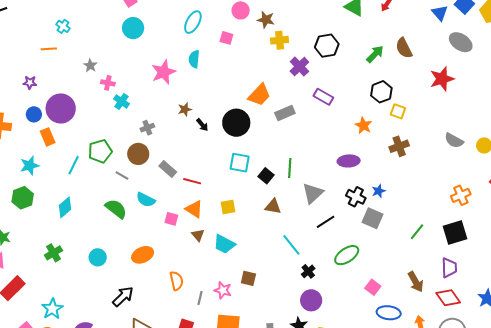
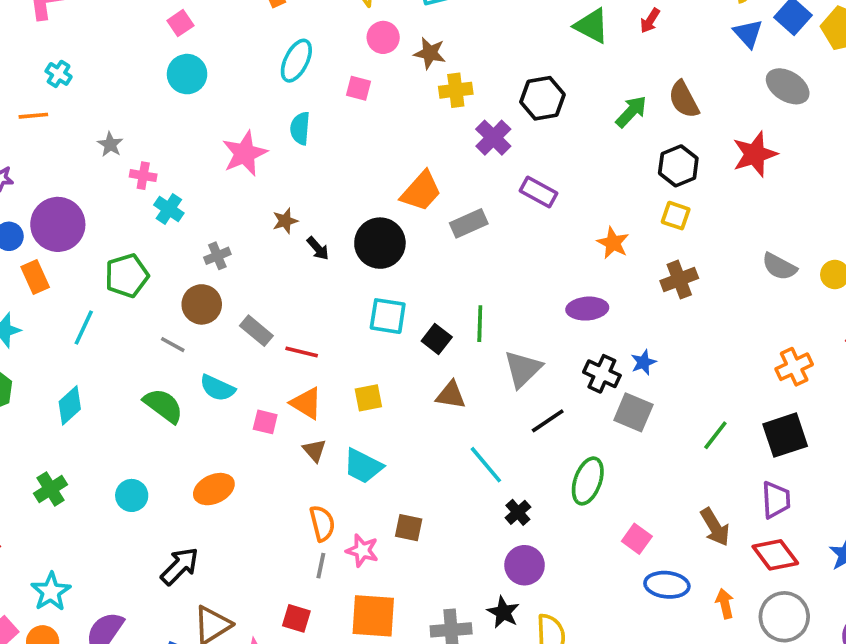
black hexagon: (381, 92) -> (678, 166), moved
green pentagon: (100, 151) -> (127, 276), moved
green ellipse: (347, 255) -> (588, 481), turned -35
orange semicircle: (176, 281) -> (322, 523), moved

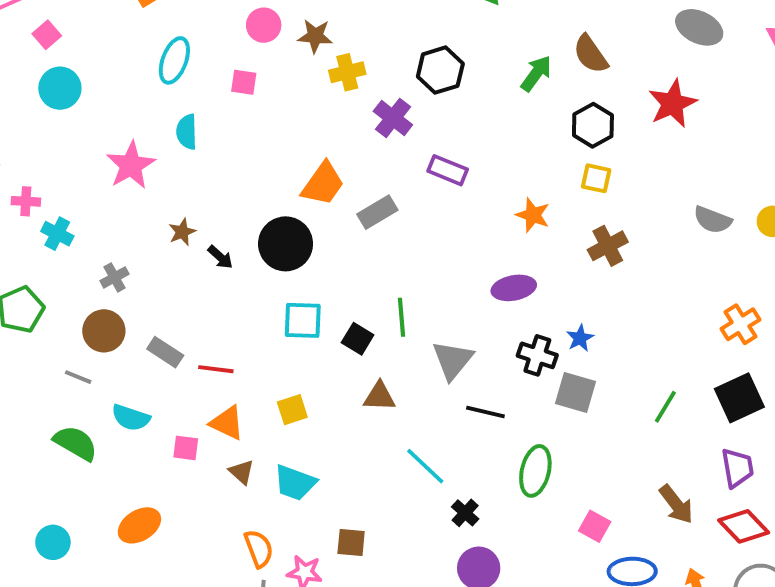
black line: (548, 421) -> (485, 412), turned 54

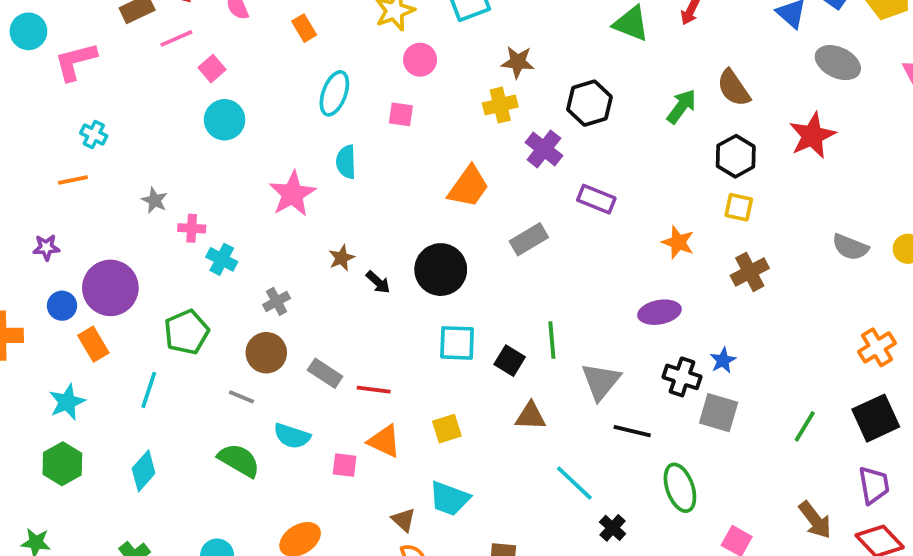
brown star: (315, 36) -> (518, 62), moved
orange trapezoid: (323, 184) -> (468, 187), moved
green ellipse: (535, 471) -> (680, 488), turned -33
brown triangle: (242, 472) -> (403, 520), moved

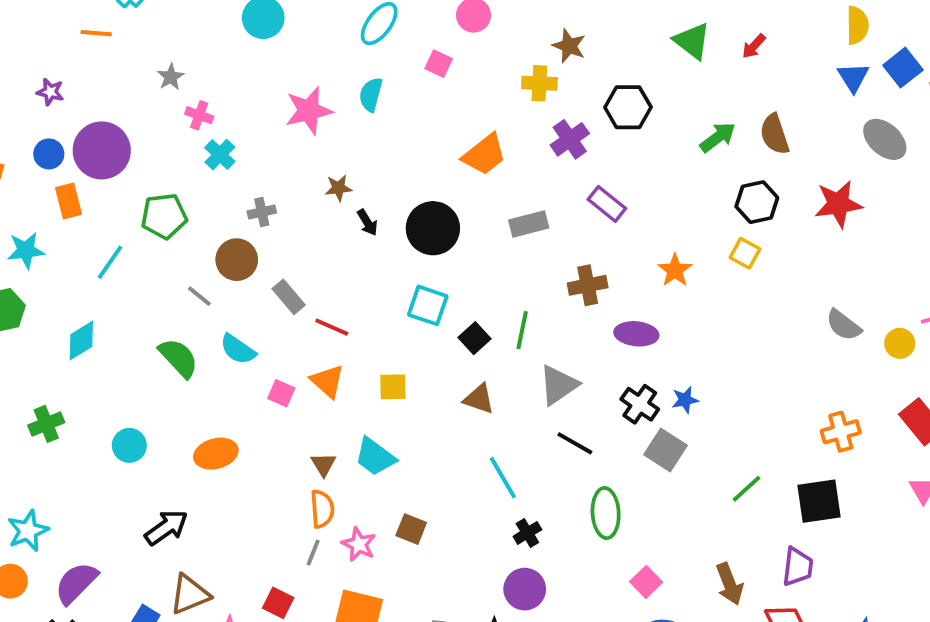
brown cross: (750, 272) -> (588, 285), moved

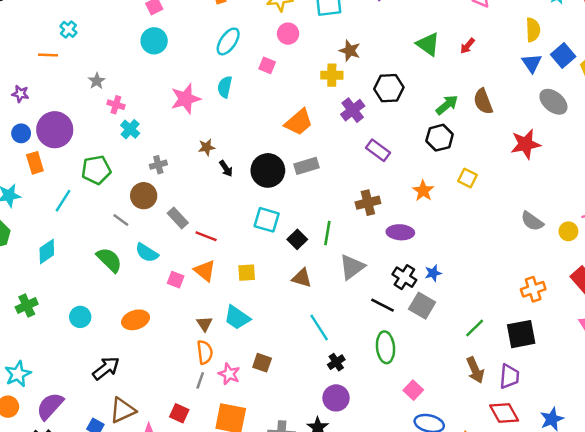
black hexagon: (757, 202) -> (440, 138), moved
gray rectangle: (529, 224) -> (306, 166), moved
black line: (575, 443) -> (383, 305), moved
brown arrow: (729, 584) -> (475, 370), moved

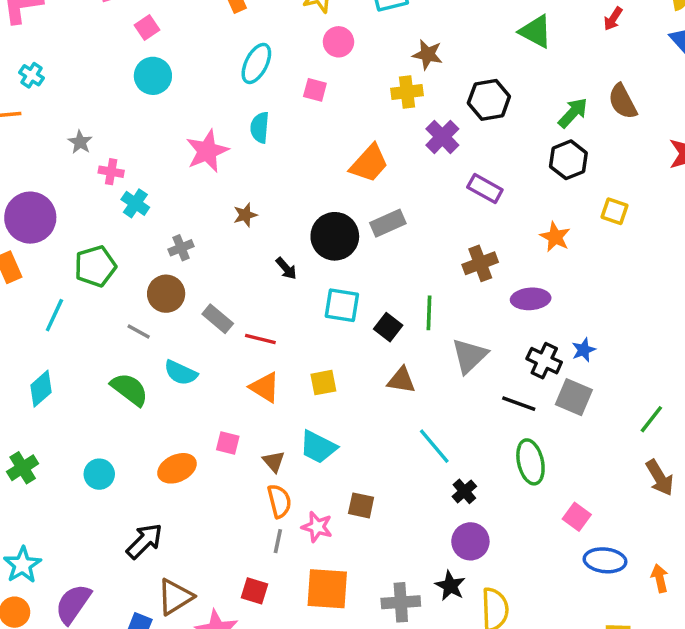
red arrow: (467, 46) -> (613, 19), moved
black arrow: (226, 169) -> (286, 268), moved
pink square: (176, 280) -> (228, 443), moved

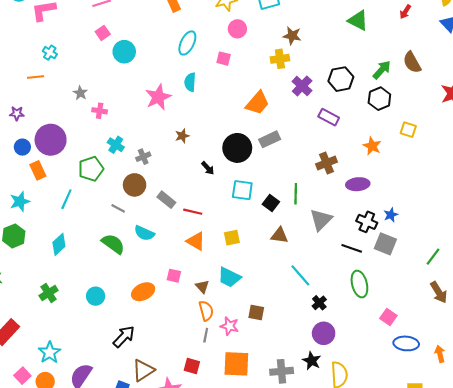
pink square: (147, 28) -> (103, 33), moved
black hexagon: (489, 100) -> (341, 79), moved
cyan cross: (135, 203) -> (116, 145), moved

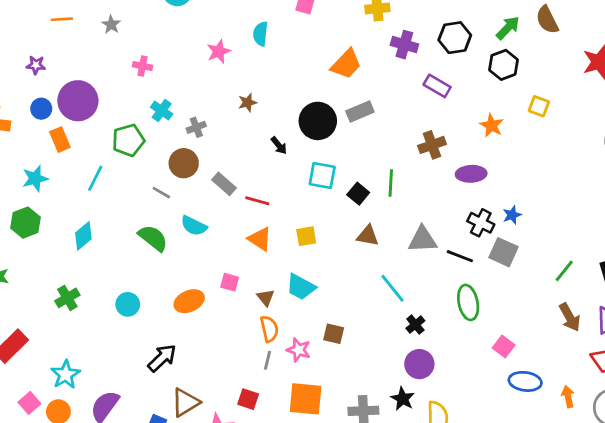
purple cross: (302, 86) -> (404, 45), turned -30
gray star: (80, 93) -> (111, 25), moved
pink star: (158, 97) -> (219, 51), size x0.7
gray triangle: (321, 220) -> (422, 240), moved, turned 40

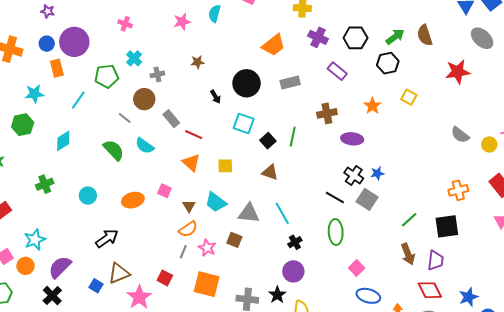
gray rectangle: (360, 112) -> (290, 83), moved
gray triangle: (422, 240) -> (249, 213), moved
orange semicircle: (269, 329) -> (188, 229), turned 60

